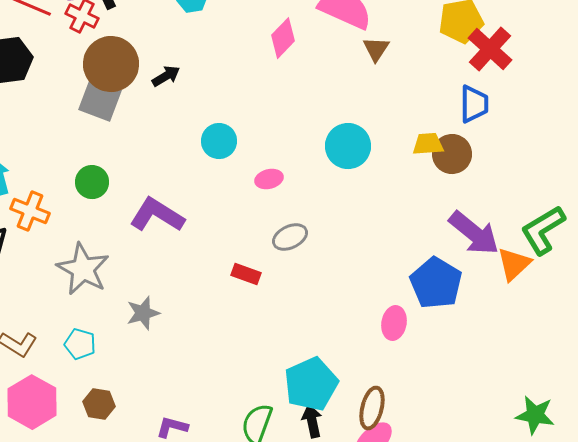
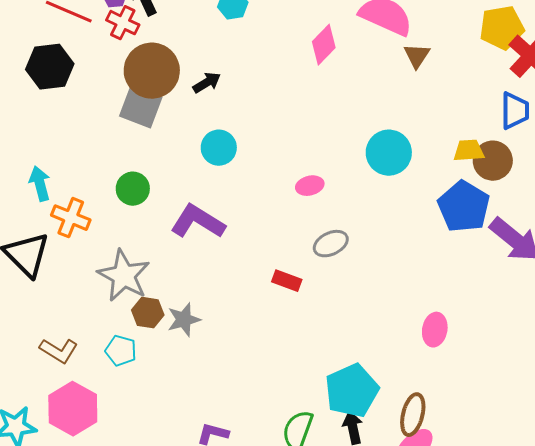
cyan circle: (219, 141) -> (219, 148), moved
blue pentagon: (436, 283) -> (464, 207), moved
brown hexagon: (99, 404) -> (148, 313), moved

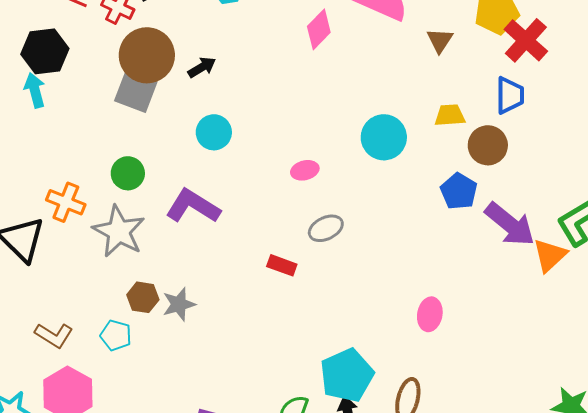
brown triangle: (417, 56) -> (440, 40), moved
yellow trapezoid: (469, 151) -> (450, 115), moved
cyan arrow: (40, 184) -> (35, 90), moved
blue pentagon: (464, 207) -> (459, 191), size x0.7
gray star: (124, 276) -> (119, 231), moved

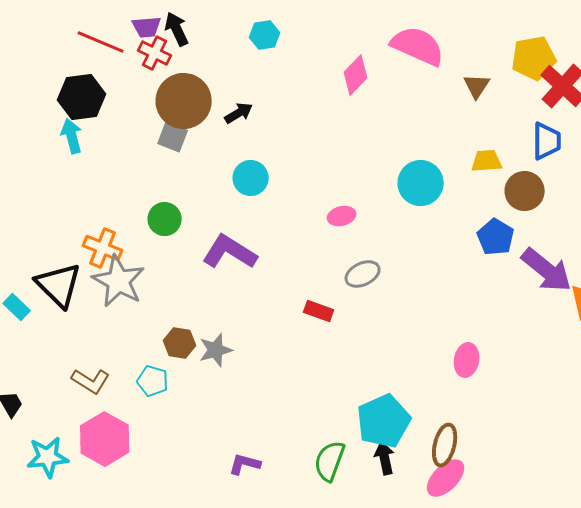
gray square: (136, 91) -> (173, 137), size x0.7
gray star: (119, 231) -> (119, 281), moved

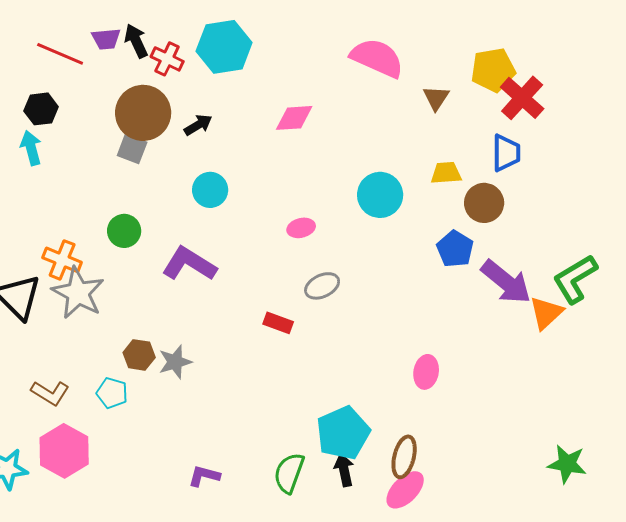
cyan hexagon: (265, 35) -> (224, 47), size x1.8
red cross: (155, 53) -> (167, 59), moved
pink diamond: (356, 75) -> (294, 118), moved, turned 42
black hexagon: (82, 97) -> (41, 109), size x0.7

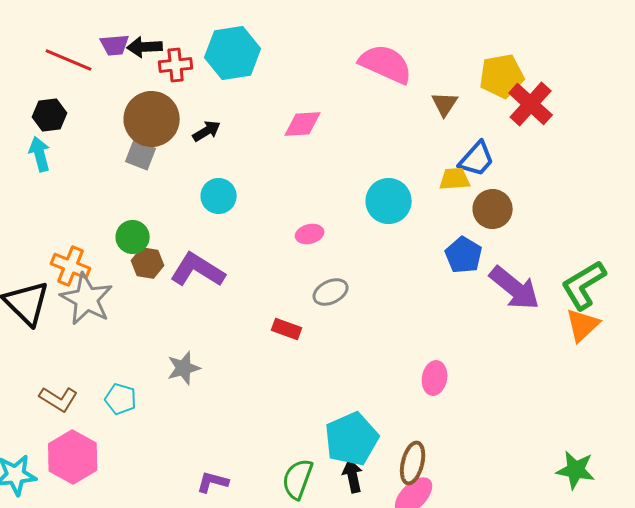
black arrow: (136, 41) -> (145, 47), turned -68
red cross: (167, 59) -> (176, 65), turned -32
blue trapezoid: (506, 153) -> (477, 159), moved, turned 42
orange triangle: (546, 313) -> (583, 325), moved
brown hexagon: (139, 355) -> (148, 263), moved

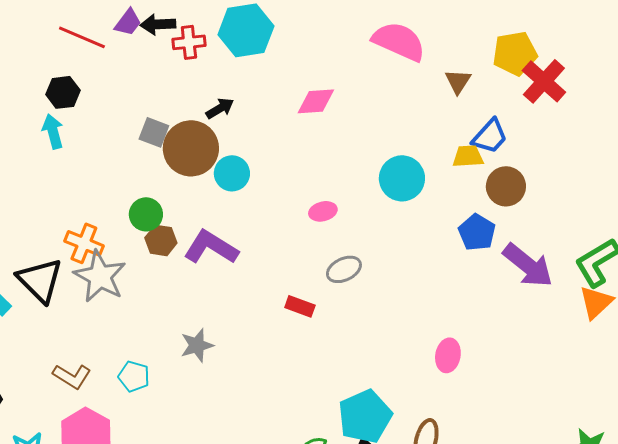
purple trapezoid: (115, 45) -> (128, 22), turned -48
brown circle: (152, 119) -> (191, 148), moved

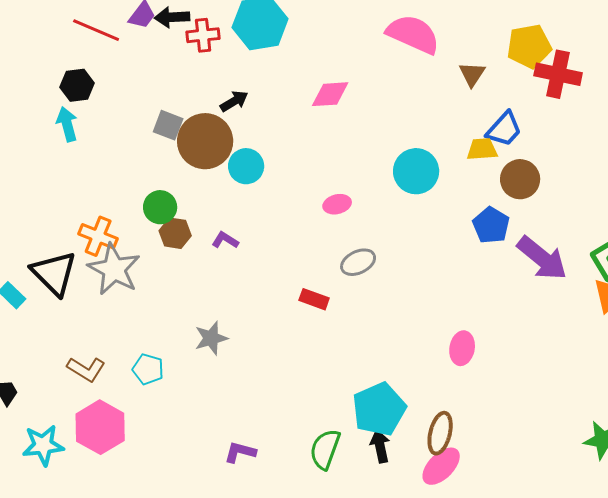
red cross: (544, 81) -> (558, 74), turned -30
purple L-shape: (211, 247) -> (225, 240), size x0.5

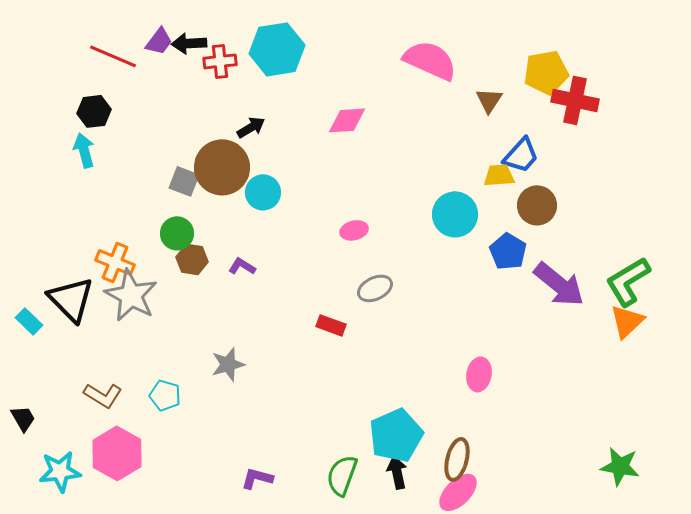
gray square: (168, 125) -> (184, 181), moved
cyan circle: (416, 171) -> (455, 214), moved

